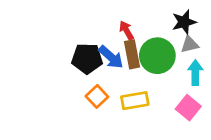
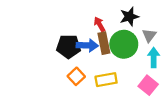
black star: (184, 22) -> (129, 17), moved
gray triangle: (190, 44) -> (149, 35), turned -40
blue arrow: (111, 57) -> (87, 45), turned -40

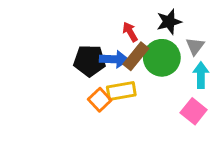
brown rectangle: (104, 43) -> (136, 56), turned 50
yellow rectangle: (106, 80) -> (121, 91), moved

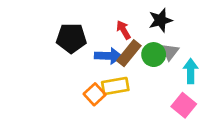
gray triangle: (195, 46) -> (170, 52), moved
green circle: (162, 58) -> (154, 55), size x0.7
black pentagon: (90, 61) -> (71, 38), moved

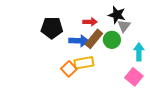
black star: (160, 20) -> (117, 15), turned 30
red arrow: (123, 30) -> (90, 22), turned 120
gray triangle: (170, 52) -> (124, 26), moved

